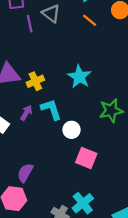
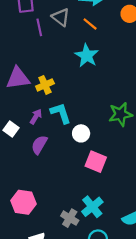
orange line: (90, 20) -> (90, 24), moved
cyan star: (79, 77) -> (87, 56), moved
purple semicircle: (25, 173) -> (39, 145), moved

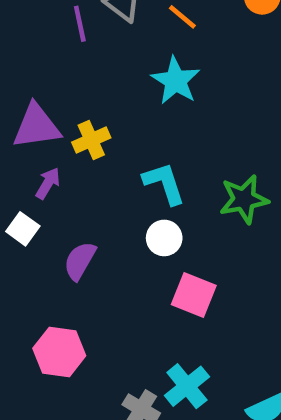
cyan L-shape: (61, 113) -> (164, 183), moved
purple arrow: (36, 117) -> (48, 183), moved
pink hexagon: (23, 202) -> (59, 352), moved

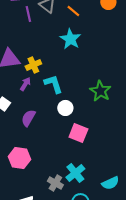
purple arrow: (48, 183) -> (25, 84), moved
cyan L-shape: (164, 183) -> (53, 84), moved
green star: (244, 199) -> (100, 91), turned -30

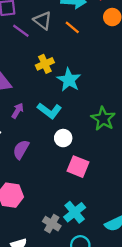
purple line: (28, 14) -> (21, 31), turned -42
cyan star: (70, 39) -> (69, 80), moved
yellow cross: (33, 65) -> (45, 64), moved
cyan L-shape: (53, 84) -> (49, 111), turned 145

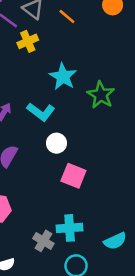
yellow cross: (45, 64) -> (28, 41), moved
green star: (103, 119) -> (101, 95), moved
cyan cross: (75, 212) -> (70, 228), turned 35

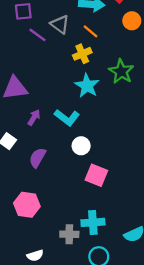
yellow cross: (28, 41) -> (82, 54), moved
green star: (101, 95) -> (121, 71), moved
gray cross: (43, 241) -> (69, 234), turned -30

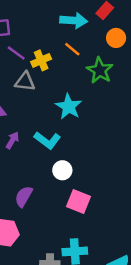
gray triangle: (60, 24) -> (25, 82), moved, turned -30
yellow cross: (82, 54) -> (41, 60), moved
green star: (121, 71) -> (100, 70), moved
purple semicircle: (37, 158) -> (24, 196), moved

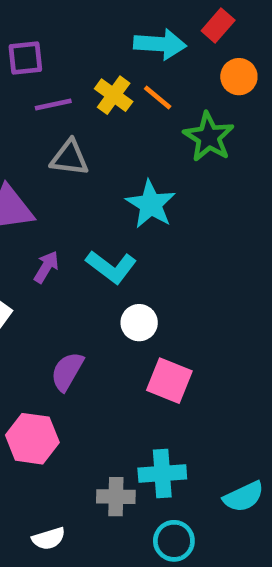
purple line: (16, 53) -> (53, 104), turned -48
yellow cross: (41, 60) -> (114, 95), moved, turned -30

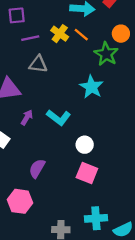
orange circle: (239, 77) -> (121, 34), moved
cyan star: (151, 204) -> (91, 87), moved
white circle: (139, 323) -> (85, 145), moved
cyan cross: (162, 474) -> (96, 218), moved

